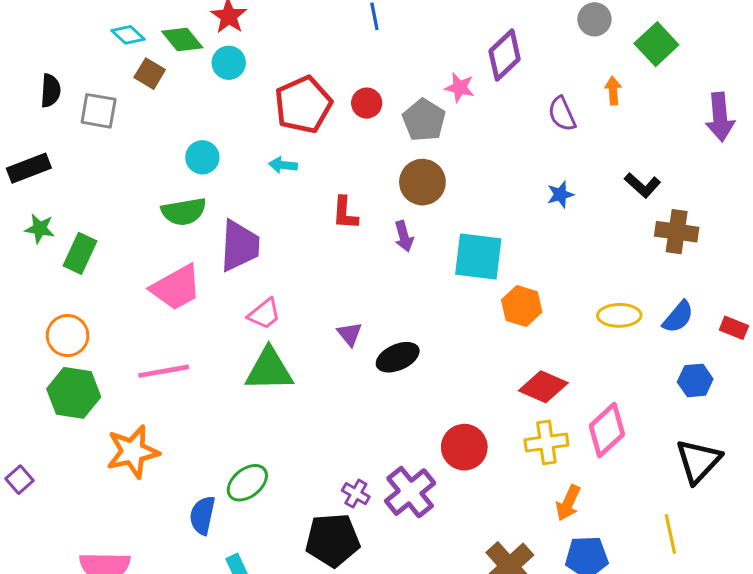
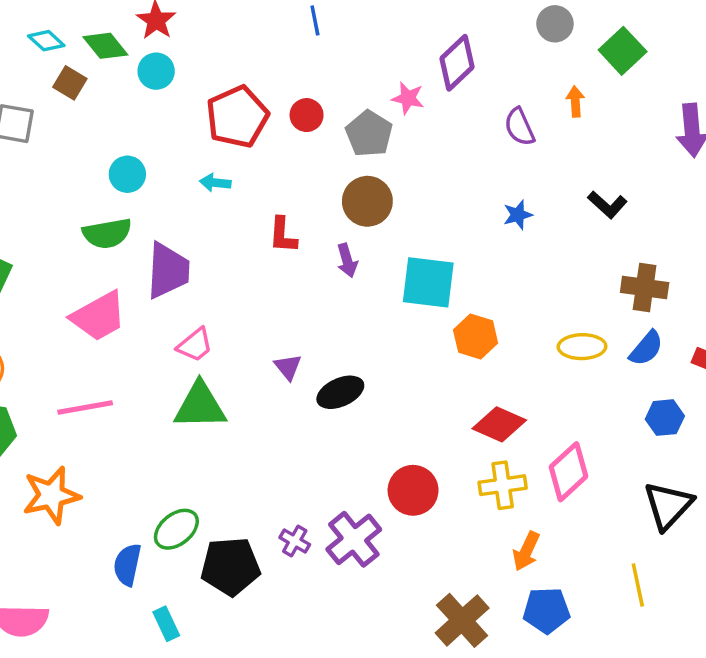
brown cross: (677, 232) -> (645, 287), moved
black pentagon: (333, 540) -> (230, 566), moved

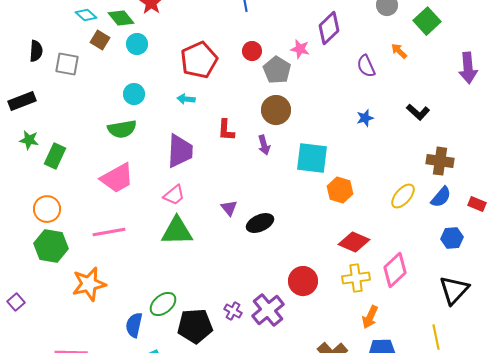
cyan circle: (156, 71) -> (137, 44), moved
orange arrow: (575, 102) -> (399, 51), turned -42
red circle: (307, 115) -> (252, 51), moved
purple trapezoid: (168, 271) -> (180, 151), moved
yellow ellipse: (582, 347) -> (403, 196), turned -48

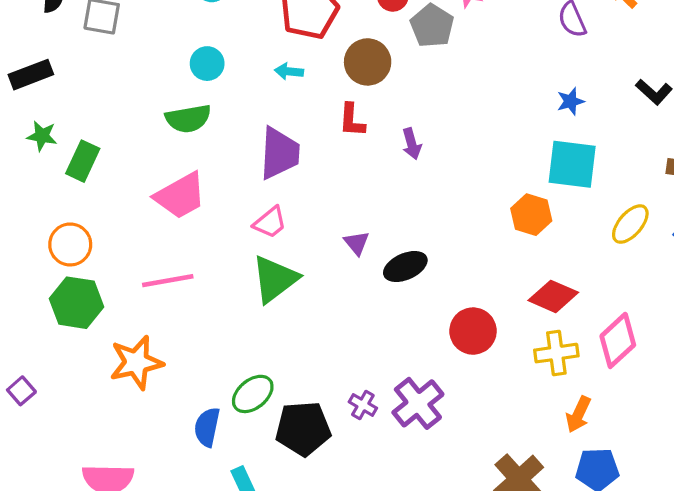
brown circle: (276, 110) -> (368, 62), moved
cyan square: (312, 158) -> (572, 164), moved
green triangle: (177, 231) -> (275, 279), turned -36
red circle: (303, 281) -> (473, 331), moved

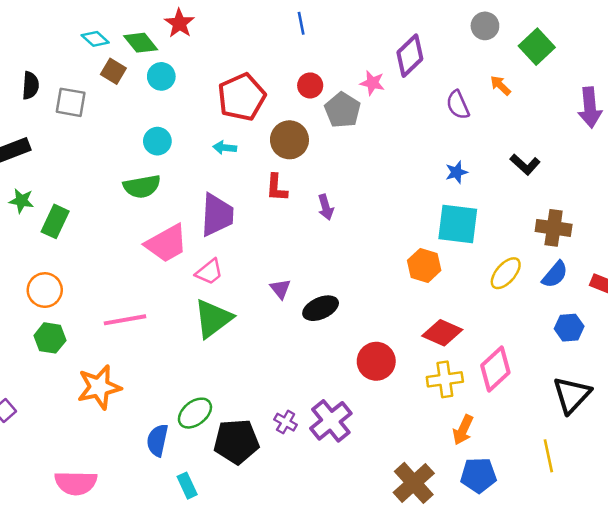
pink trapezoid: (180, 196) -> (166, 243), moved
green hexagon: (77, 303) -> (50, 338), size x0.7

